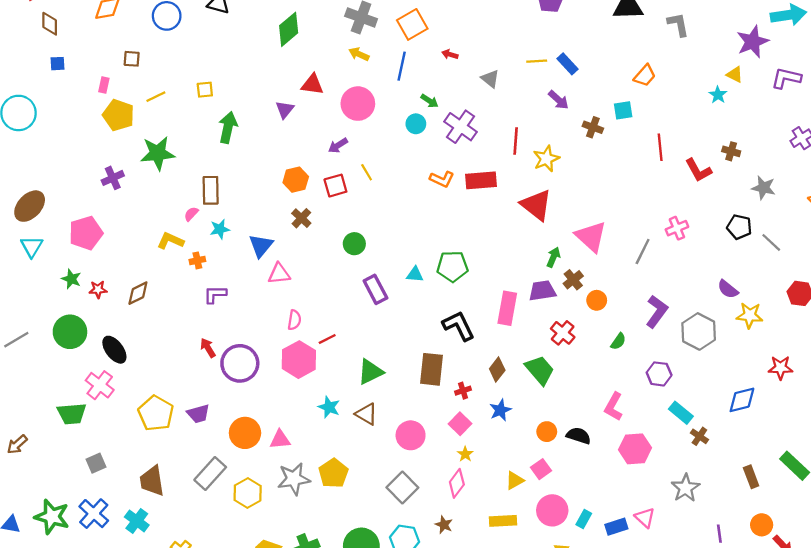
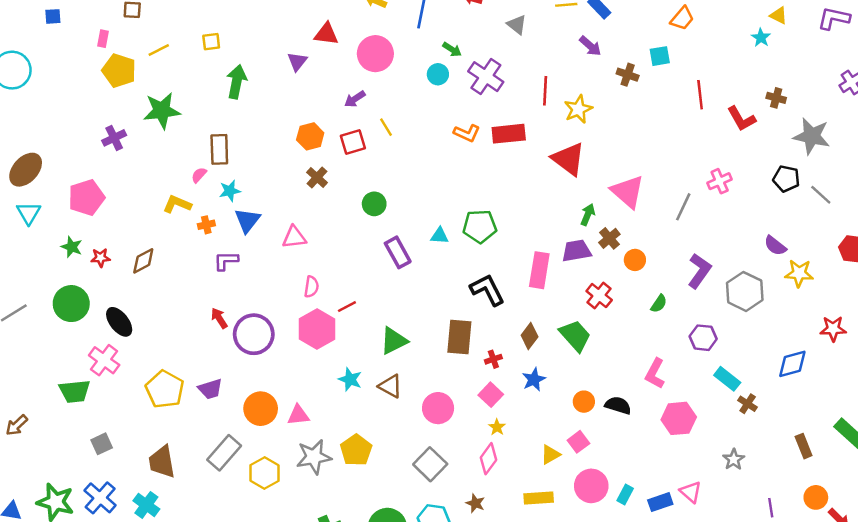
gray star: (764, 188) -> (812, 136), size x1.4
blue triangle: (261, 246) -> (247, 220), moved
gray star: (686, 488) -> (734, 459), size x0.7

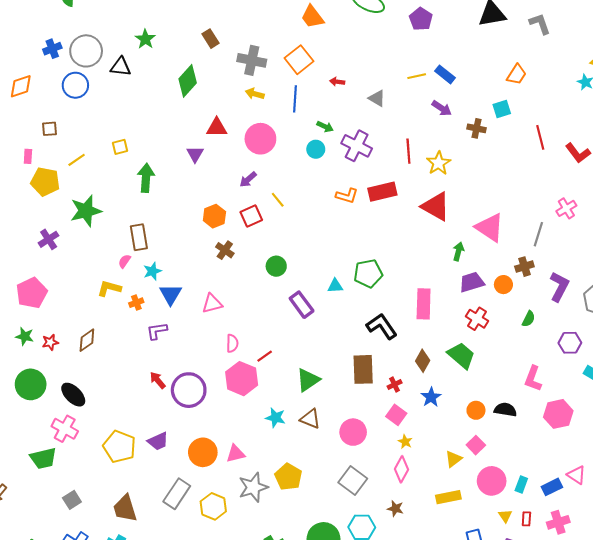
brown cross: (609, 238) -> (524, 267), moved, turned 30
purple trapezoid: (576, 251) -> (472, 282), moved

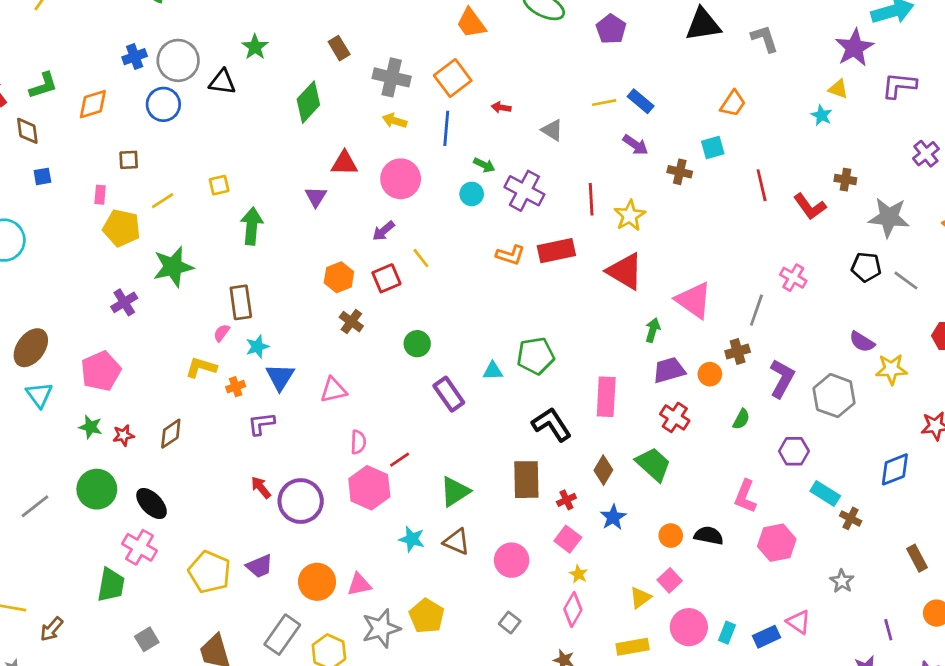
pink cross: (566, 208) -> (793, 278), turned -30
green trapezoid: (43, 458) -> (111, 585), turned -68
gray square: (353, 481) -> (510, 623), size x0.6

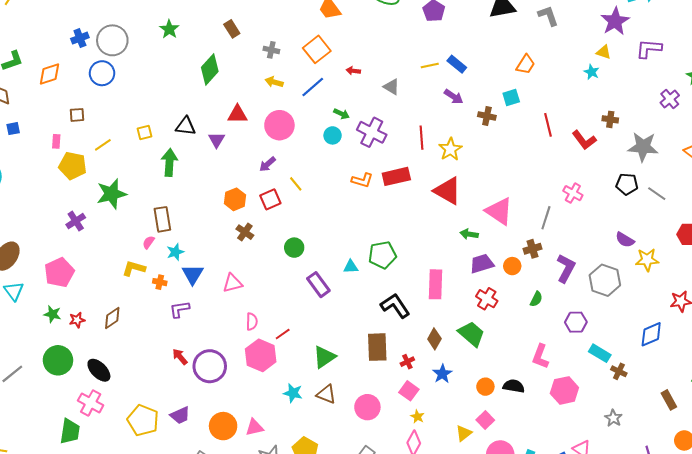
gray cross: (392, 77) -> (271, 50), size x0.6
black triangle: (222, 82) -> (186, 126), moved
blue line: (446, 128) -> (313, 87), turned 45
green arrow: (653, 330) -> (469, 234), turned -96
orange cross: (236, 387) -> (160, 282), turned 32

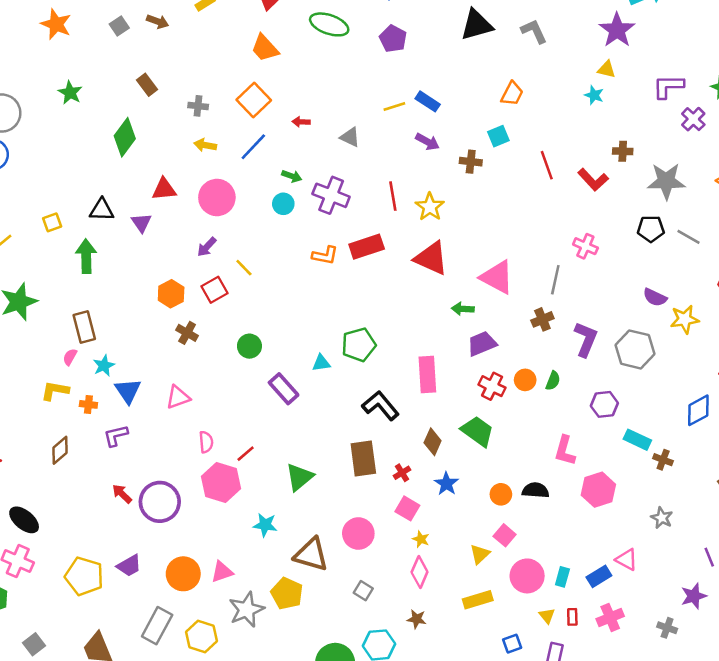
purple L-shape: (649, 49) -> (668, 86), moved
orange circle: (512, 266) -> (525, 380), moved
brown diamond: (112, 318) -> (60, 450), moved
brown triangle: (326, 394) -> (311, 554), moved, size x1.4

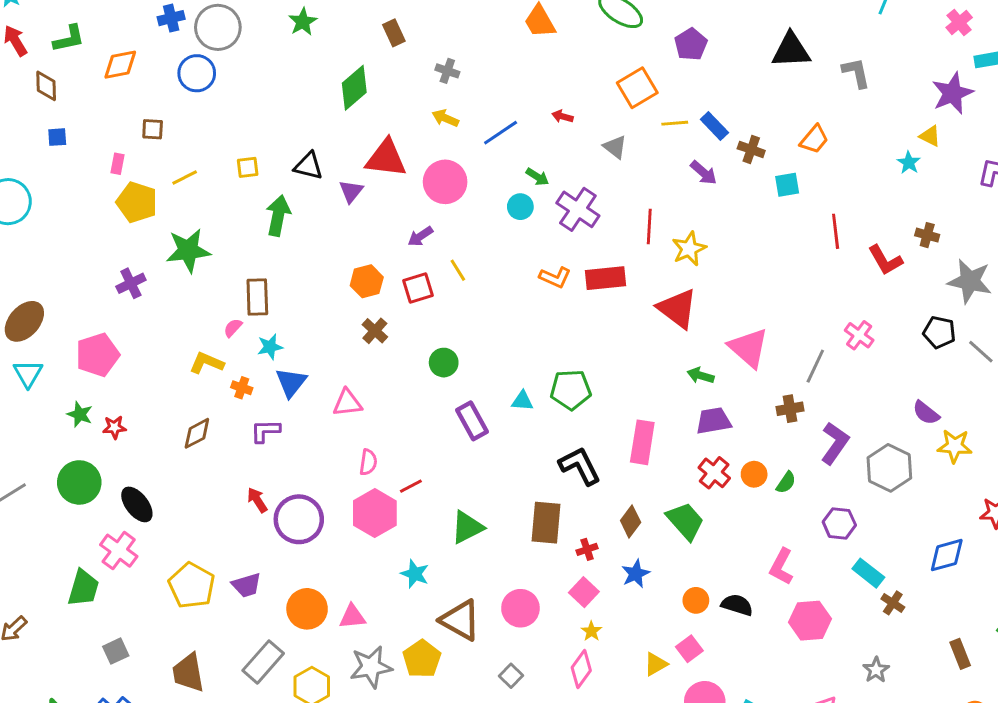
orange square: (254, 100) -> (637, 88), moved
brown cross: (471, 162) -> (751, 150), moved
red triangle: (164, 189) -> (386, 158), size x1.4

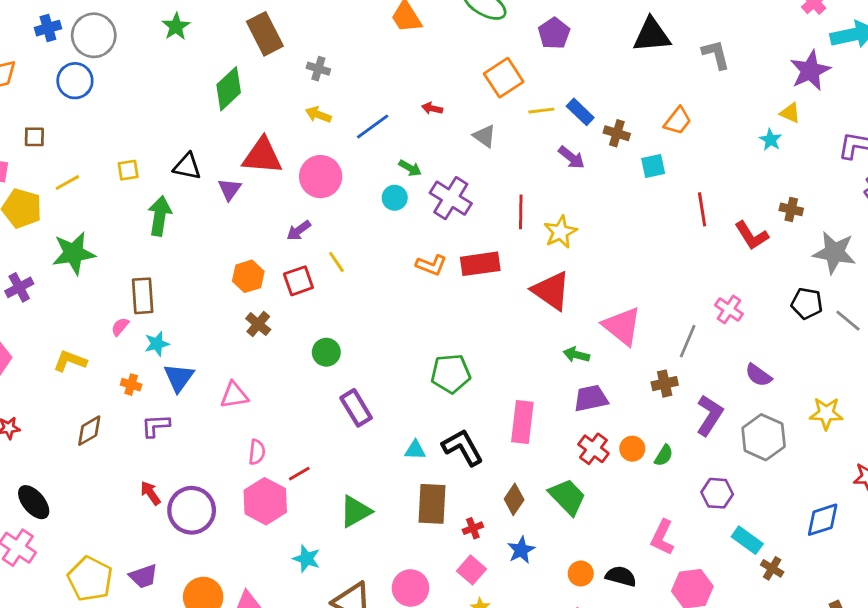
brown rectangle: (394, 33) -> (265, 34), size x1.6
yellow L-shape: (207, 363) -> (70, 361), moved
cyan triangle: (522, 401) -> (415, 450), moved
purple semicircle: (926, 413) -> (758, 375), moved

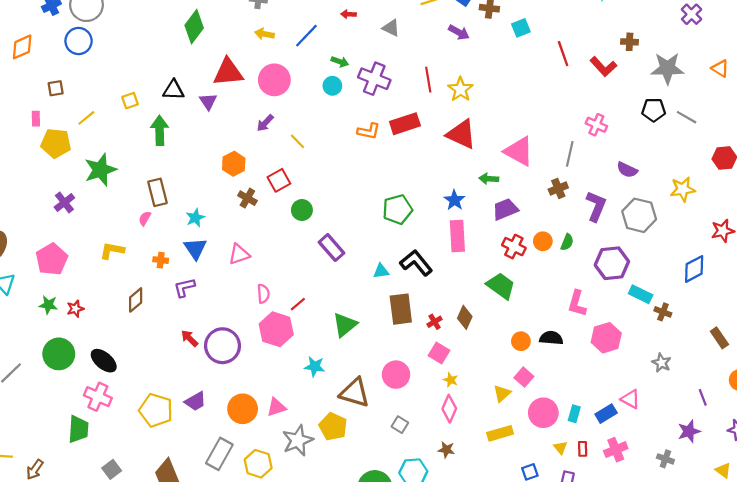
red square: (298, 281) -> (279, 180), moved
cyan star: (157, 344) -> (195, 218), moved
purple hexagon: (717, 493) -> (612, 263), size x1.4
brown diamond: (514, 499) -> (465, 317), moved
blue star: (521, 550) -> (454, 200), moved

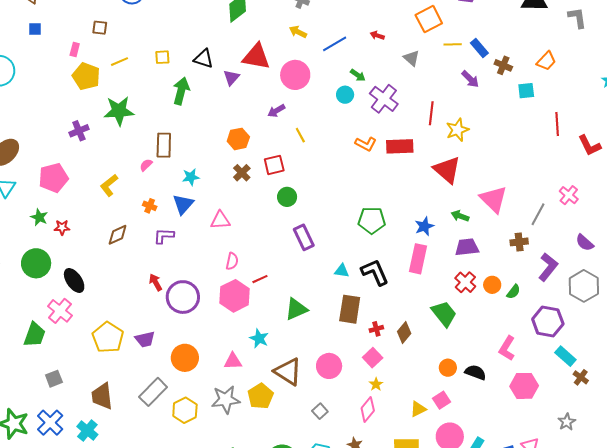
yellow L-shape: (112, 251) -> (109, 185), turned -65
pink triangle: (276, 407) -> (233, 361), moved

